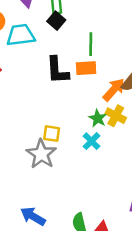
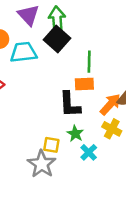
black square: (56, 21) -> (57, 39), size x1.5
black L-shape: (57, 70) -> (70, 105), moved
green star: (98, 118) -> (75, 134), moved

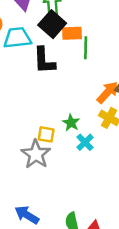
orange rectangle: (84, 84) -> (72, 33), moved
black L-shape: (70, 105) -> (44, 60), moved

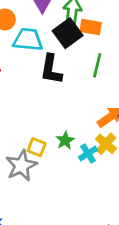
orange rectangle: (72, 33) -> (91, 27), moved
cyan cross: (85, 142) -> (88, 154), moved

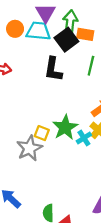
cyan trapezoid: (28, 40) -> (38, 31), moved
green star: (65, 140) -> (65, 127), size x1.6

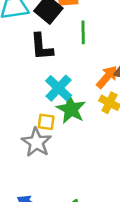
cyan cross: (84, 138) -> (59, 88), moved, size x1.5

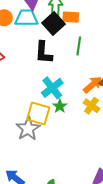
green star: (71, 109) -> (60, 106), size x0.6
yellow square: (46, 122) -> (38, 113), size x1.6

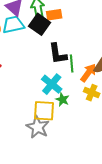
green line: (79, 46) -> (72, 63), moved
black L-shape: (44, 53) -> (58, 54), moved

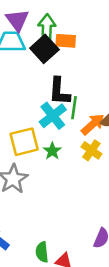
cyan cross: (52, 84) -> (53, 116), moved
yellow square: (44, 111) -> (24, 142), moved, turned -30

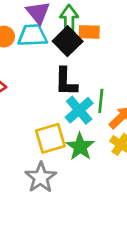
black L-shape: (59, 91) -> (66, 82), moved
green star: (52, 151) -> (80, 147), size x1.5

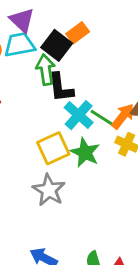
green arrow: (69, 20) -> (46, 70), moved
orange rectangle: (89, 32) -> (78, 33), turned -30
green line: (101, 101) -> (102, 118), moved, turned -55

